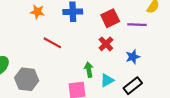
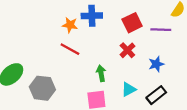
orange star: (37, 12) -> (70, 25), moved
green arrow: (89, 70) -> (101, 73), moved

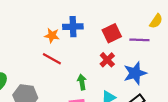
blue star: (156, 64) -> (135, 73), size x1.5

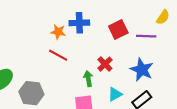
red cross: (107, 60) -> (105, 64), moved
blue star: (135, 73) -> (142, 70), turned -30

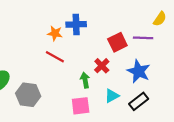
red square: (118, 30) -> (117, 42), moved

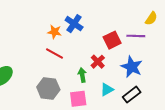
blue cross: (76, 24) -> (74, 24), turned 36
gray hexagon: (28, 95) -> (48, 88), moved

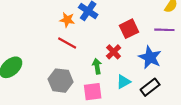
purple line: (136, 36) -> (164, 30), moved

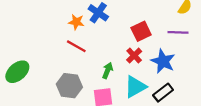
red cross: (114, 52) -> (134, 56), moved
green arrow: (97, 66) -> (108, 71), turned 32
cyan triangle: (124, 82) -> (135, 87), size x1.5

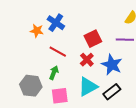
red line: (76, 46) -> (58, 52), moved
green arrow: (108, 71) -> (54, 73), moved

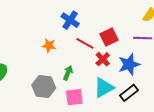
orange star: (37, 31) -> (49, 45), moved
red line: (58, 52) -> (85, 43), moved
blue star: (112, 65) -> (129, 64), turned 30

